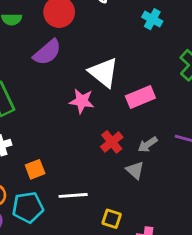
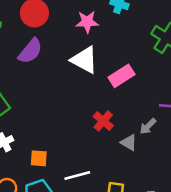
pink star: (82, 101) -> (87, 22), moved
gray arrow: (148, 145) -> (148, 126), moved
orange square: (35, 169) -> (39, 158), turned 36

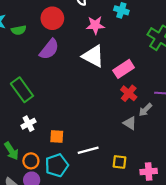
red cross: (103, 121) -> (129, 93), moved

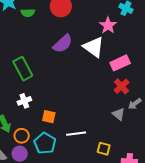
pink star: (95, 25) -> (108, 25), moved, turned 30
purple semicircle: (49, 49) -> (63, 44), moved
cyan pentagon: (57, 165) -> (45, 143), turned -30

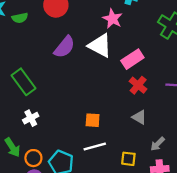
gray arrow: (135, 104) -> (158, 144), moved
orange square: (49, 117) -> (93, 120), moved

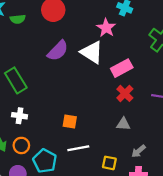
gray triangle: (139, 117) -> (123, 124), turned -32
white cross: (31, 118) -> (20, 116), turned 32
orange square: (93, 120) -> (70, 121), moved
orange circle: (33, 158) -> (21, 145), moved

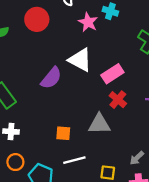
pink star: (106, 28) -> (88, 22), moved
purple semicircle: (58, 51) -> (51, 78), moved
gray triangle: (123, 124) -> (99, 124), moved, size x1.5

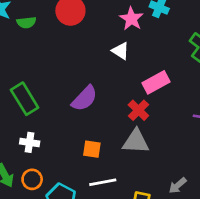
white triangle: (80, 60) -> (121, 51), moved, size x0.6
purple semicircle: (51, 78) -> (84, 98), moved
red cross: (118, 100) -> (138, 110), moved

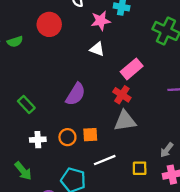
pink star: (131, 19) -> (101, 21), turned -30
green rectangle: (25, 99) -> (26, 104), size x0.7
orange circle: (32, 179) -> (67, 137), moved

